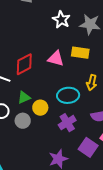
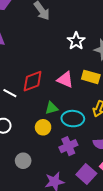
green triangle: (24, 97) -> (52, 108), moved
gray circle: (23, 121) -> (23, 161), moved

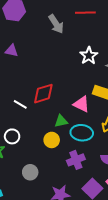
pink triangle: (65, 80) -> (82, 104), moved

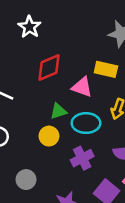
white star: (89, 56) -> (29, 27), moved
red diamond: (43, 94) -> (49, 68), moved

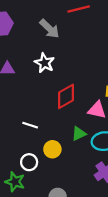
yellow circle: (49, 136) -> (52, 149), moved

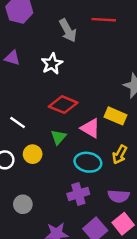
red diamond: (66, 96) -> (63, 105), turned 35
green triangle: (79, 134) -> (58, 137), moved, turned -42

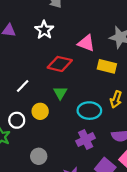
white line: (18, 122) -> (23, 86), turned -72
pink triangle: (90, 128) -> (86, 43), moved

